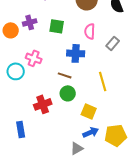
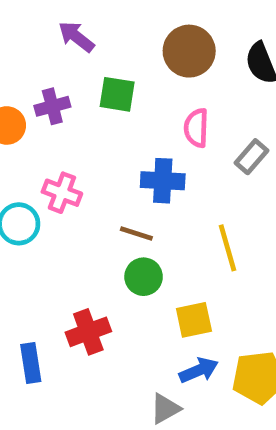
green square: (57, 26) -> (117, 94), moved
red cross: (43, 104) -> (88, 332), moved
yellow square: (89, 111) -> (194, 320), turned -35

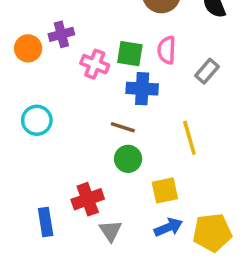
green square: (117, 94) -> (130, 54), moved
pink cross: (62, 193) -> (95, 64), moved
gray triangle: (165, 409) -> (111, 231), moved, turned -35

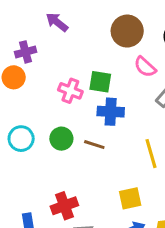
purple cross: (61, 34) -> (26, 52), moved
pink semicircle: (167, 50) -> (145, 67), moved, turned -50
green circle: (128, 159) -> (61, 139), moved

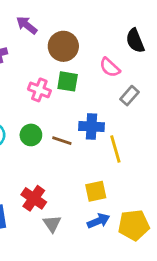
brown circle: (127, 31) -> (63, 46), moved
blue cross: (111, 112) -> (91, 127), moved
red cross: (64, 206) -> (34, 198), turned -35

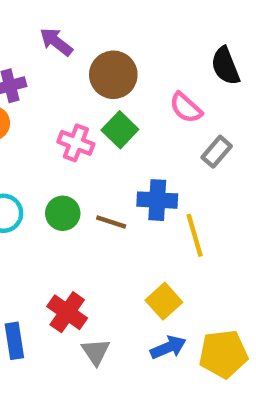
green square: (68, 81) -> (120, 130), turned 35
yellow square: (96, 191) -> (164, 301), turned -30

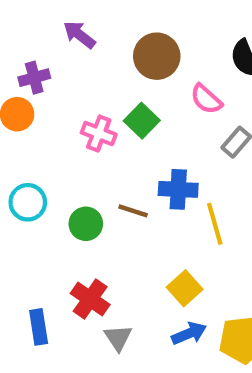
brown circle: (113, 75) -> (157, 56), moved
green circle: (63, 213) -> (86, 224), moved

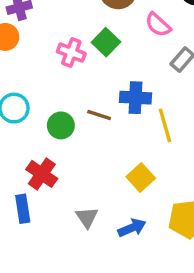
red cross: (90, 299) -> (42, 174), moved
blue arrow: (189, 333) -> (132, 228), moved

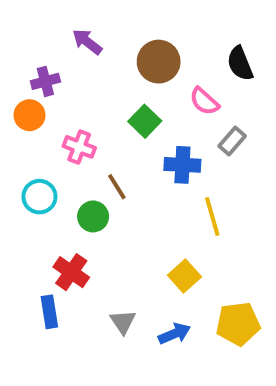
pink cross: (71, 53) -> (79, 147), moved
blue cross: (135, 98) -> (182, 165), moved
brown line: (99, 115) -> (117, 187), moved, turned 40

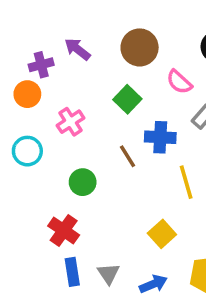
purple arrow: (87, 42) -> (77, 49), moved
pink cross: (79, 147) -> (70, 122), turned 36
brown line: (117, 187) -> (127, 156), moved
cyan circle: (39, 197) -> (27, 151), moved
blue rectangle: (49, 312) -> (72, 272), moved

